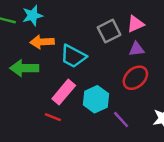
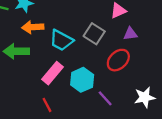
gray square: (109, 31) -> (94, 34), moved, turned -30
purple triangle: (137, 49) -> (130, 34), moved
red line: (53, 117) -> (47, 105), moved, turned 40

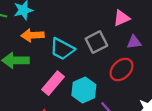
gray square: (94, 34) -> (96, 42), turned 30

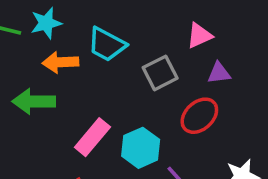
cyan trapezoid: (62, 49) -> (107, 44), moved

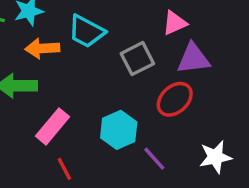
purple triangle: (219, 73) -> (193, 59), size x1.5
pink rectangle: (92, 137) -> (53, 126), moved

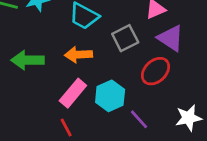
orange arrow: (42, 48) -> (78, 55), moved
purple triangle: (193, 59) -> (171, 38), turned 40
pink rectangle: (53, 126) -> (73, 93), moved

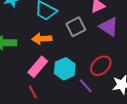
red ellipse: (155, 71) -> (101, 66), moved

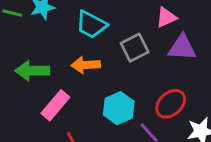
purple triangle: (109, 27) -> (182, 48), turned -30
pink rectangle: (38, 67) -> (55, 105), moved

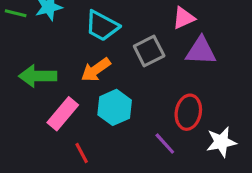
orange arrow: (86, 65) -> (96, 70), turned -32
red ellipse: (171, 104) -> (188, 112), turned -36
cyan hexagon: (119, 108) -> (115, 107), moved

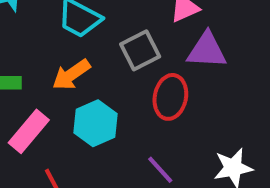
red ellipse: (188, 112) -> (170, 97), moved

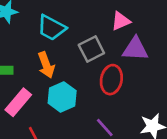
orange arrow: (71, 75) -> (46, 65), turned -75

